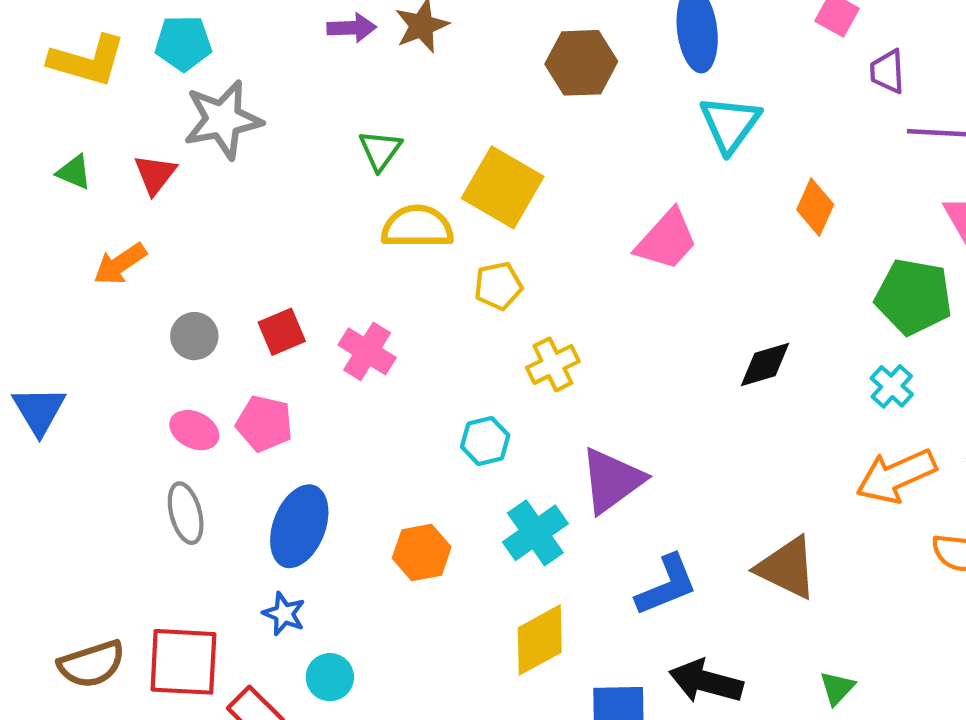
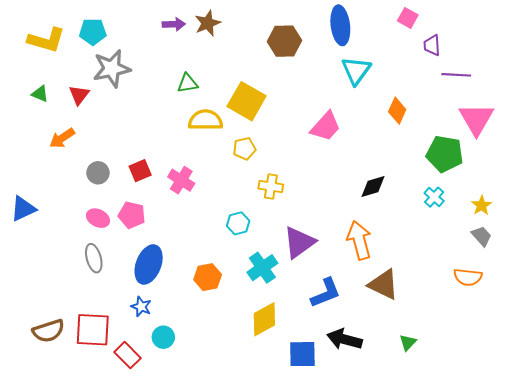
green triangle: (380, 150) -> (188, 83), turned 45
yellow cross: (553, 364) -> (271, 187), turned 35
blue triangle: (39, 410) -> (23, 209), turned 36
orange arrow: (896, 476) -> (359, 240), moved, turned 99

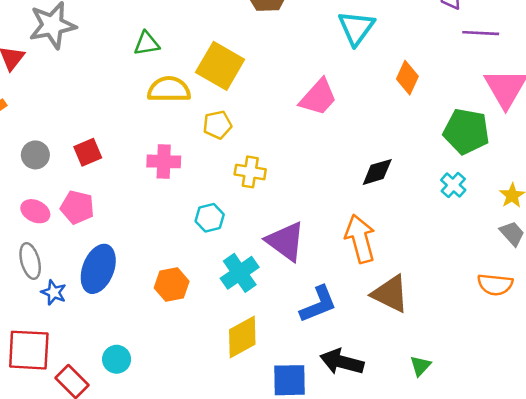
pink cross: (181, 180) -> (164, 161), moved, turned -30
purple triangle: (299, 242) -> (286, 241), turned -48
blue star: (141, 307) -> (54, 292), moved

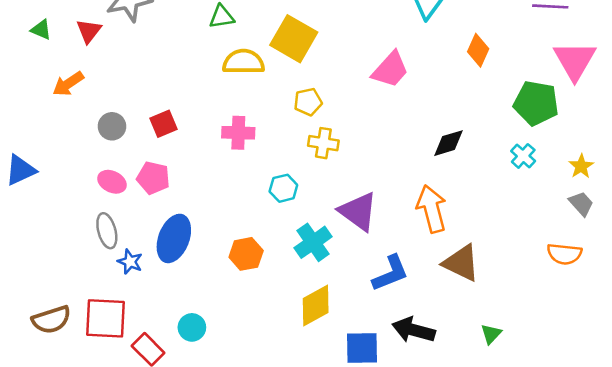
yellow pentagon: (217, 125) -> (308, 102), moved

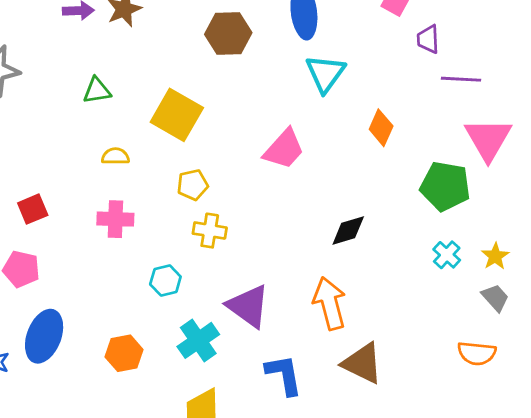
yellow semicircle: (243, 62) -> (115, 156), moved, size x0.6
cyan cross: (523, 156) -> (447, 255), moved
blue L-shape: (390, 273) -> (284, 375), turned -78

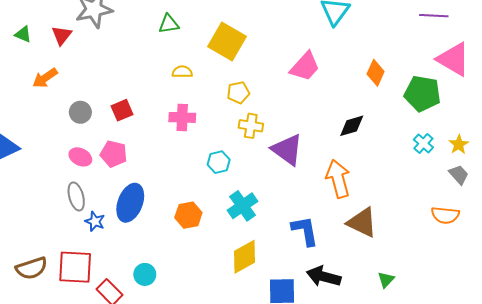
orange diamond: (381, 128) -> (376, 73), moved
pink triangle: (488, 139) -> (454, 59), turned -30
purple triangle: (248, 306) -> (287, 150), moved

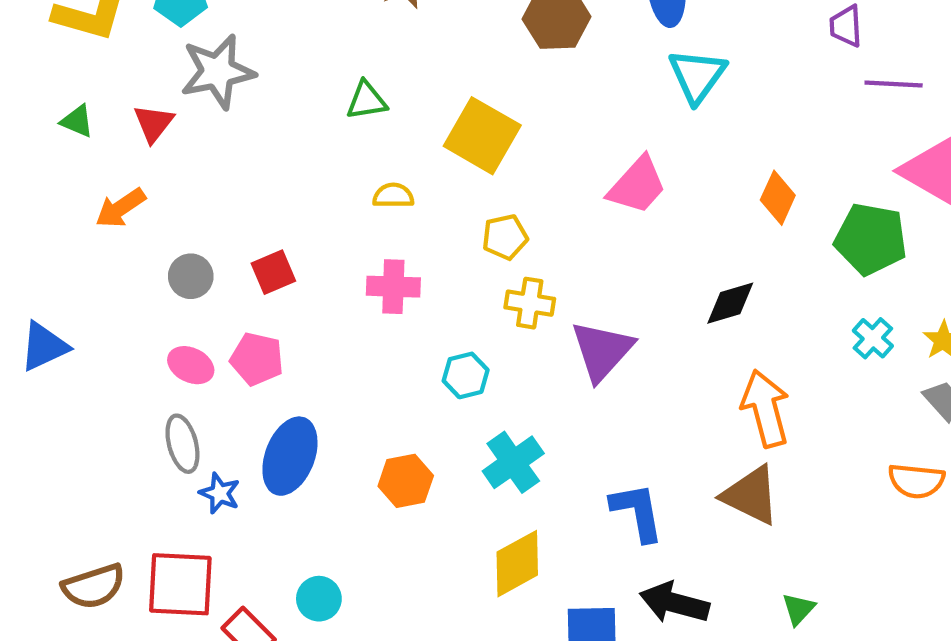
purple triangle: (287, 150) -> (602, 351), turned 36
orange arrow: (338, 179) -> (765, 409), moved

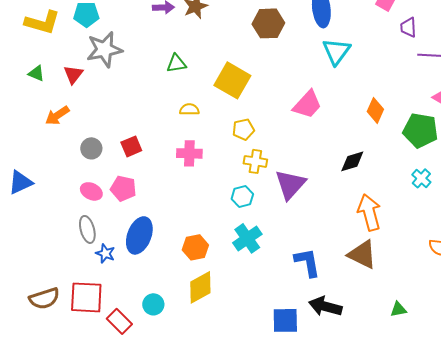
cyan hexagon: (466, 375) -> (242, 196), moved
yellow diamond: (517, 564) -> (200, 287), moved
green triangle: (798, 609) -> (398, 309), moved, turned 36

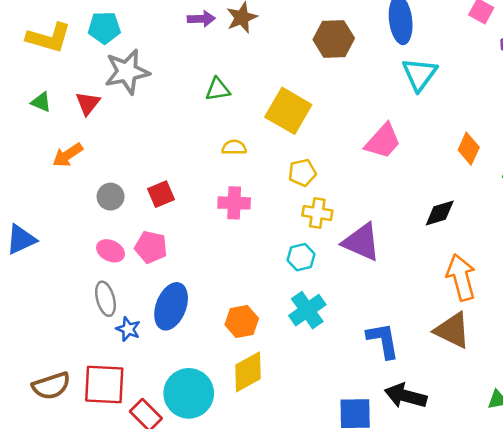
purple triangle: (290, 184) -> (362, 242), turned -48
cyan circle: (153, 304) -> (189, 393), size x1.8

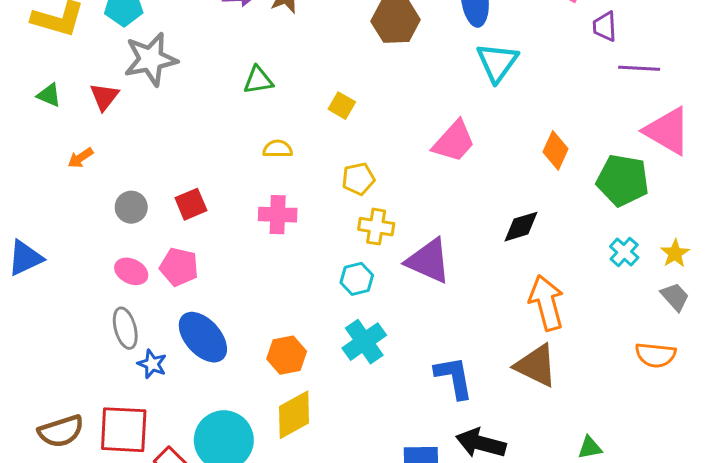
yellow square: (288, 111) -> (342, 106), size x0.5
orange arrow: (68, 155) -> (80, 158), size x0.7
blue ellipse: (171, 306) -> (203, 337), turned -63

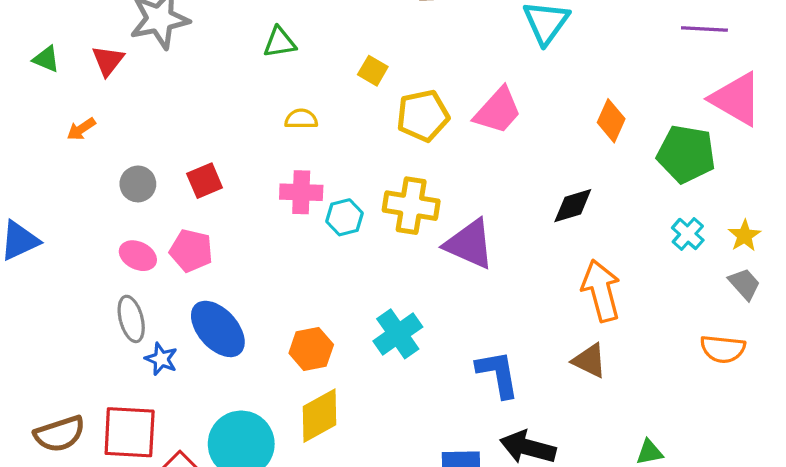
yellow pentagon: (358, 179) -> (423, 116), moved, size x1.4
yellow cross: (376, 227) -> (411, 206), size x1.4
cyan hexagon: (357, 279) -> (345, 217), moved
brown triangle: (536, 365) -> (589, 361), size x0.7

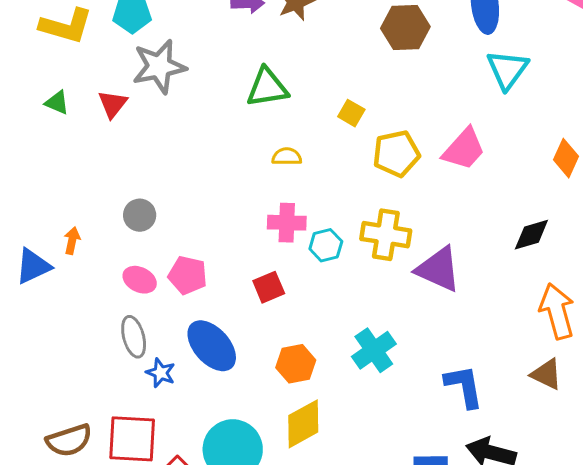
green triangle: (280, 42) -> (267, 88), size x1.4
orange arrow: (81, 129) -> (72, 241), moved, turned 136
red square: (205, 181) -> (269, 287), moved

